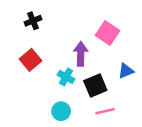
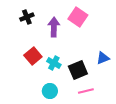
pink square: (108, 33) -> (78, 17), moved
purple arrow: (81, 54) -> (54, 27), moved
red square: (31, 60) -> (33, 56), moved

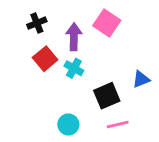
red square: (33, 56) -> (45, 59), moved
cyan cross: (54, 63) -> (74, 68), moved

